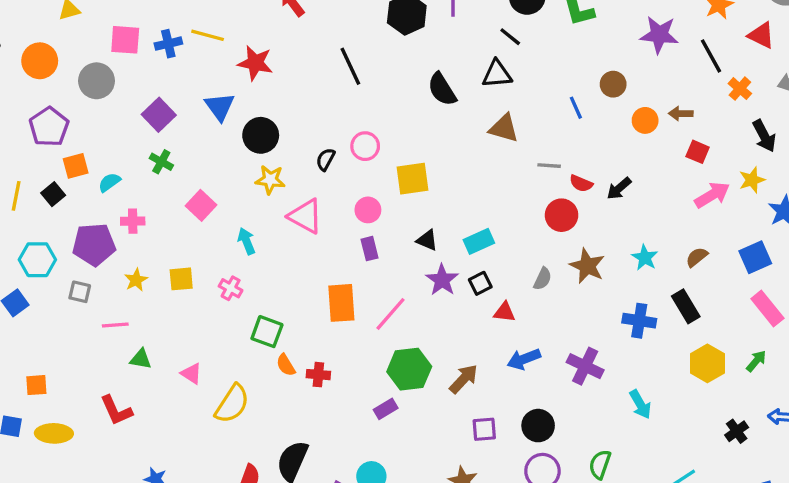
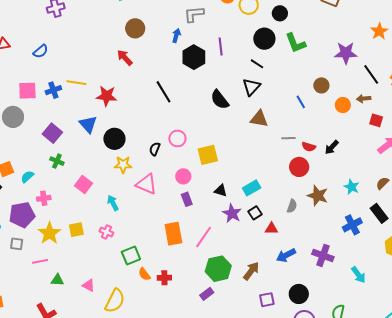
black line: (711, 56) -> (371, 74), moved
black triangle: (497, 74) -> (251, 87), turned -36
yellow star: (136, 280) -> (49, 233), size x1.6
blue cross: (639, 321) -> (352, 225), turned -30
green square: (267, 332) -> (131, 255), turned -36

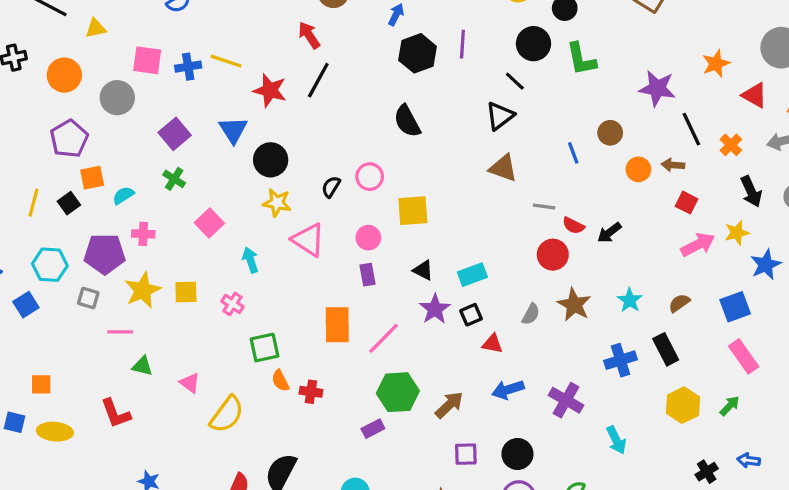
black line: (164, 92) -> (318, 80), moved, turned 50
black semicircle: (220, 100) -> (407, 121), moved

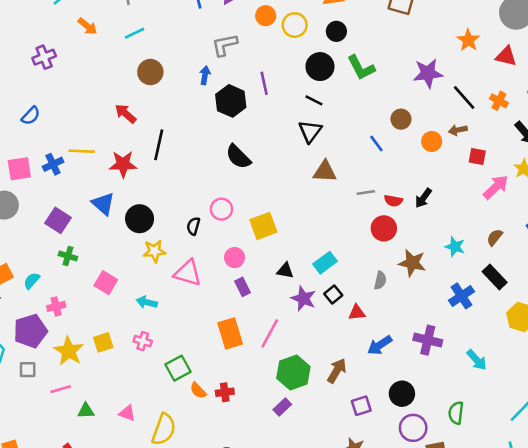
red arrow: (309, 35) -> (126, 114), moved
cyan arrow: (250, 260) -> (147, 302), turned -42

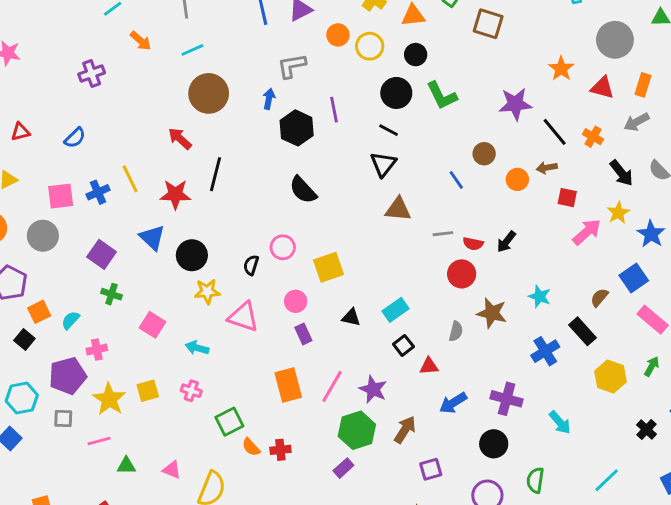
brown circle: (150, 72) -> (209, 93), size x1.4
yellow line: (82, 151) -> (130, 179), turned 60
brown semicircle: (495, 237) -> (599, 298), moved
purple star: (303, 299) -> (373, 389), moved
black circle: (402, 394) -> (494, 444), moved

